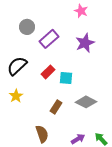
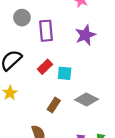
purple rectangle: (49, 39) -> (46, 31), turned -54

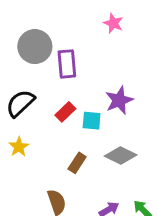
gray circle: (22, 18) -> (35, 47), size x1.5
purple star: (85, 35) -> (119, 100), moved

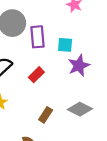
cyan square: (92, 121) -> (65, 45), moved

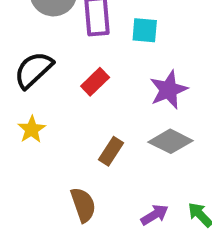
purple star: (79, 66) -> (168, 90), moved

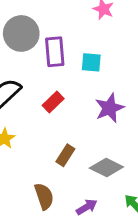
gray diamond: (170, 141) -> (106, 167), moved
purple arrow: (155, 215) -> (87, 207), moved

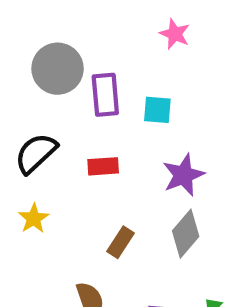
red rectangle: (53, 102) -> (103, 166), turned 40
gray diamond: (106, 167) -> (186, 234), moved, turned -76

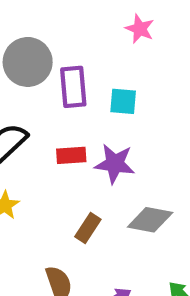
purple star: (183, 175) -> (115, 164), moved, turned 30
gray diamond: (186, 234) -> (150, 220), turned 60

